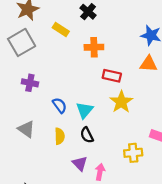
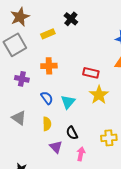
yellow rectangle: (61, 29) -> (48, 34), turned -56
orange cross: (94, 47) -> (49, 66), moved
black semicircle: (87, 135) -> (72, 133), moved
purple triangle: (80, 164) -> (56, 147), moved

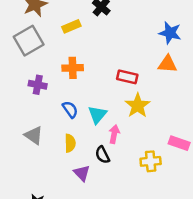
pink arrow: (81, 154) -> (114, 134), moved

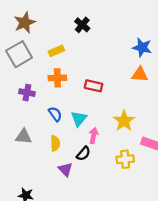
yellow rectangle: (71, 26) -> (56, 51), moved
red rectangle: (127, 77) -> (94, 86), moved
yellow star: (138, 106) -> (124, 121), moved
gray triangle: (34, 135) -> (24, 137), turned -30
black semicircle: (103, 155) -> (83, 154), turned -112

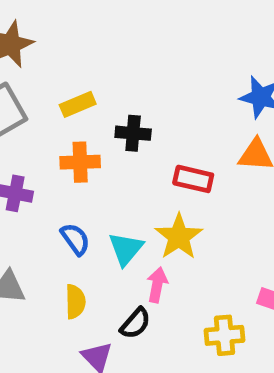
black cross: (82, 25) -> (133, 133), moved, turned -35
red rectangle: (94, 86) -> (193, 179), moved
yellow star: (124, 121) -> (179, 237), moved

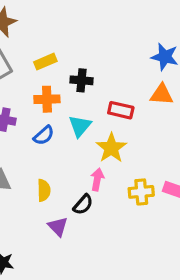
blue semicircle: (75, 239) -> (44, 135), moved, turned 85
cyan triangle: (126, 249) -> (80, 126), moved
yellow cross: (224, 335) -> (141, 192), moved

